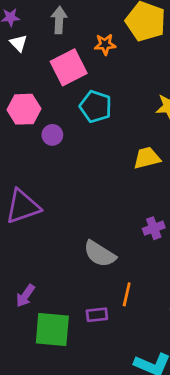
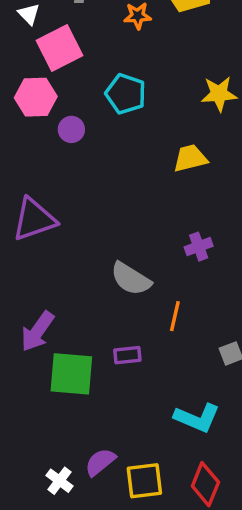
pink square: (69, 67) -> (60, 48), moved
orange line: (127, 294) -> (175, 316), moved
purple arrow: (25, 296) -> (37, 331), size x1.4

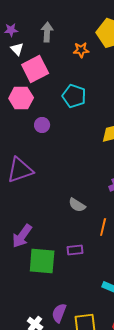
purple circle: (71, 129) -> (42, 125), moved
gray semicircle: (131, 279) -> (77, 205), size x0.7
purple semicircle: (100, 462) -> (59, 313), turned -30

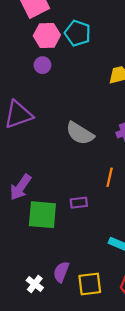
pink hexagon: (21, 98) -> (47, 35), moved
gray semicircle: (77, 205) -> (80, 133), moved, size x1.5

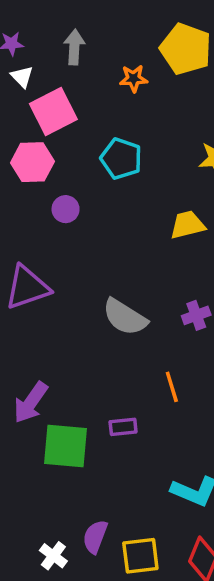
pink hexagon: (47, 35) -> (32, 162), moved
orange line: (110, 177) -> (172, 387), turned -30

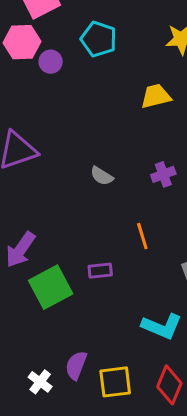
purple circle: (66, 209) -> (51, 62), moved
gray semicircle: (125, 317) -> (102, 176), size x0.6
green square: (66, 446) -> (51, 287), turned -33

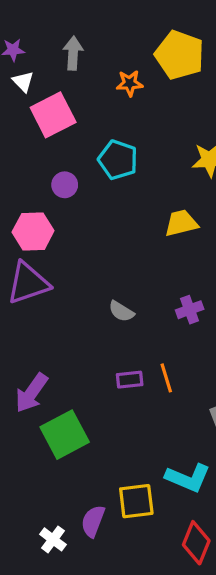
pink hexagon: (22, 42) -> (33, 231), moved
purple rectangle: (100, 271) -> (130, 380), moved
yellow square: (115, 382) -> (136, 501), moved

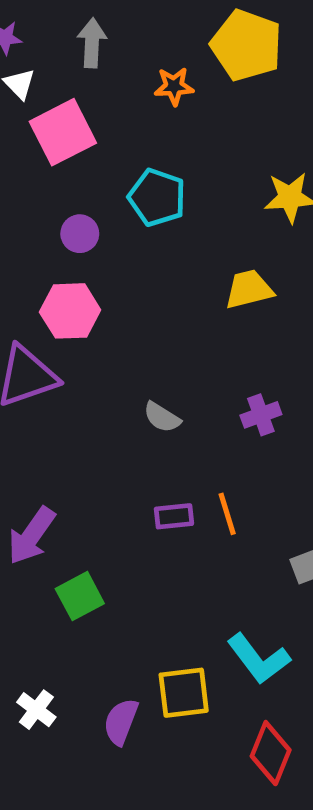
pink hexagon: (33, 231) -> (70, 311), moved
green square: (65, 435) -> (80, 596), size x0.7
cyan L-shape: (188, 478) -> (259, 659), turned 30
white cross: (53, 539) -> (36, 710), moved

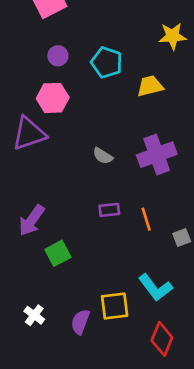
cyan pentagon: (157, 197) -> (107, 62), moved
purple cross: (261, 415) -> (157, 155), size x1.8
orange line: (227, 514) -> (146, 219), moved

